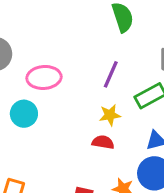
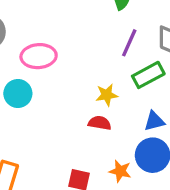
purple line: (111, 74) -> (129, 43), moved

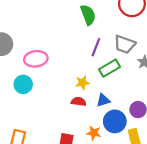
blue triangle: (154, 121) -> (103, 100), moved

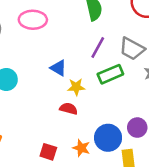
pink ellipse: (36, 59) -> (33, 20), moved
blue triangle: (103, 100) -> (58, 68), moved, turned 40

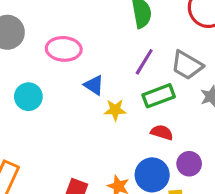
pink ellipse: (33, 20) -> (64, 49), moved
red semicircle: (69, 109) -> (162, 132), moved

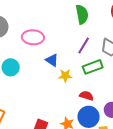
red semicircle: (162, 132) -> (86, 96), moved

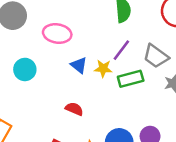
yellow star: (65, 76) -> (103, 68), moved
red semicircle: (86, 96) -> (74, 109), moved

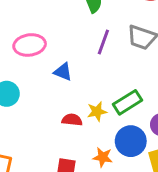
yellow star: (103, 68) -> (97, 112), moved
green rectangle: (131, 79) -> (127, 102), moved

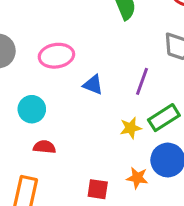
purple line: (103, 42) -> (142, 81), moved
red semicircle: (72, 120) -> (44, 147), moved

